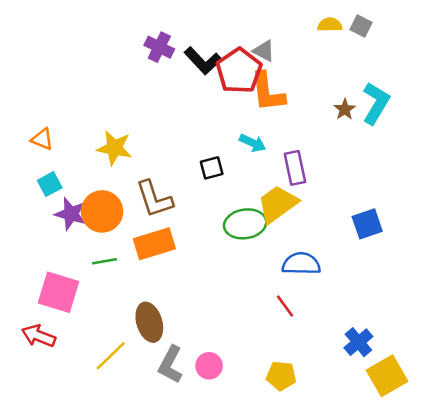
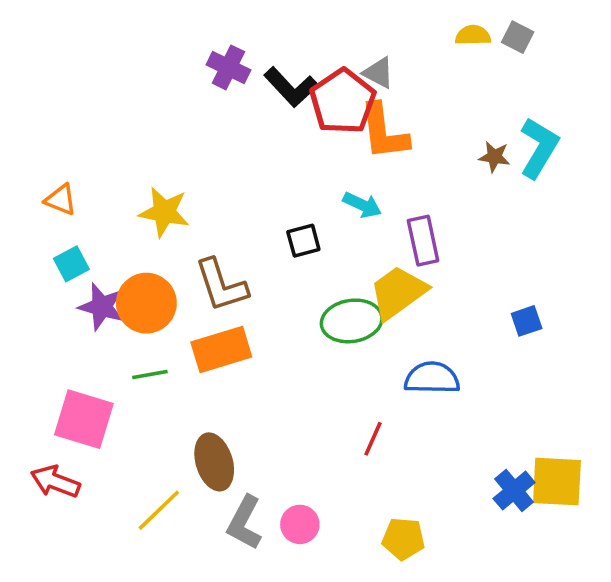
brown star: (345, 109) -> (494, 157), turned -30
blue square: (367, 224) -> (527, 321), size x0.7
red line: (285, 306) -> (373, 439), moved, turned 60
yellow square: (387, 376) -> (557, 482), moved, turned 33

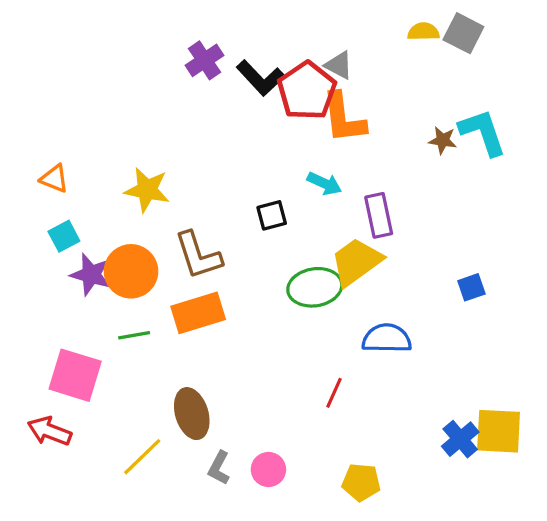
gray square: (518, 37) -> (463, 33), size x1.4
purple cross: (228, 67) -> (205, 60), turned 30
cyan L-shape: (539, 148) -> (483, 132), turned -50
gray L-shape: (245, 523) -> (219, 468), size x0.7

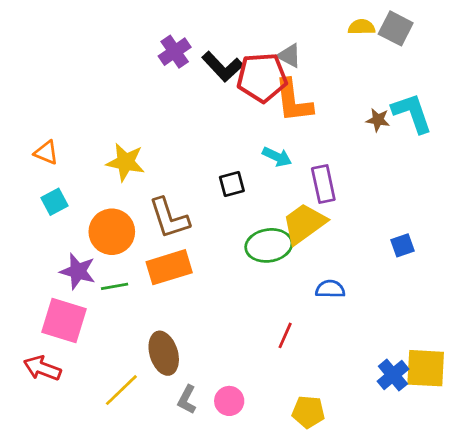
red pentagon: (307, 91) -> (262, 78), turned 30
purple star: (91, 275) -> (78, 271), moved
blue semicircle: (387, 338) -> (330, 289), size x0.7

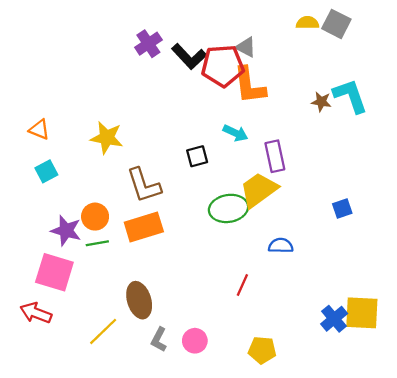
orange circle: (112, 232) -> (95, 217), moved, size x0.7

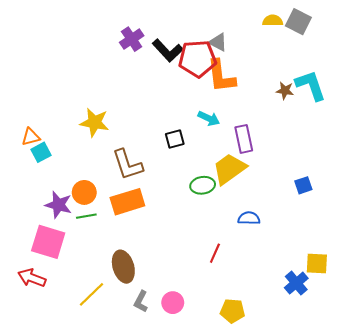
orange triangle: (39, 130) -> (31, 137), moved, turned -36
green ellipse: (228, 208) -> (203, 185), size x0.7
yellow square: (362, 313) -> (317, 263), moved, size x0.7

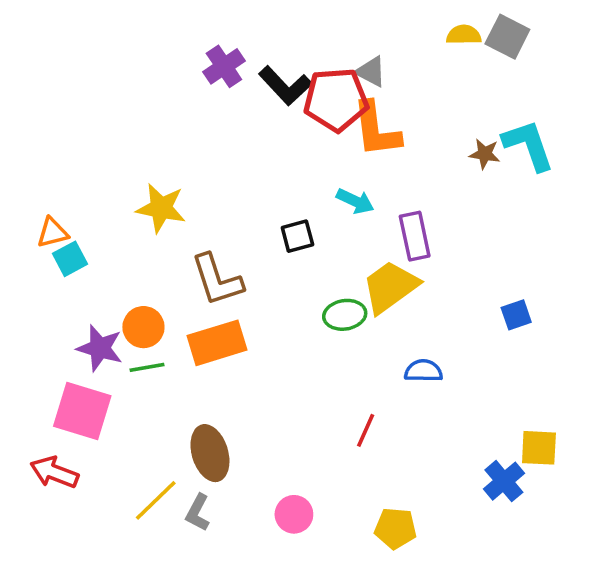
gray L-shape: (141, 302) -> (198, 513), moved

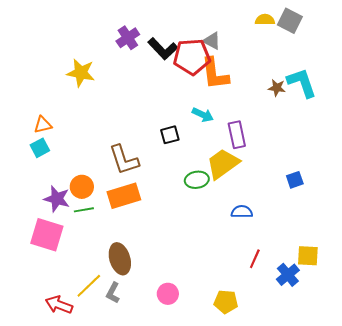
yellow star: (161, 208) -> (81, 73), moved
orange triangle: (52, 233) -> (43, 125), moved
red line: (366, 430) -> (255, 259), moved
red arrow: (54, 472) -> (59, 305), moved

